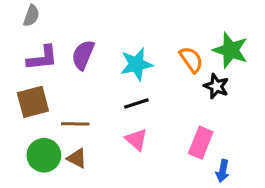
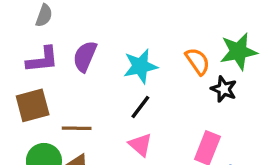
gray semicircle: (31, 16) -> (44, 16), moved
green star: (230, 50) -> (238, 51), turned -30
black line: (136, 103) -> (140, 107), turned -35

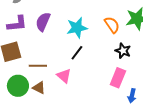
black star: (224, 89) -> (123, 51), moved
pink triangle: (140, 145) -> (64, 76), moved

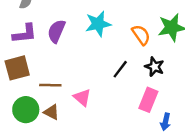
cyan star: (77, 28) -> (98, 24), moved
black line: (77, 53) -> (120, 69), moved

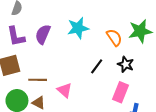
purple L-shape: (25, 34) -> (16, 36), turned 85

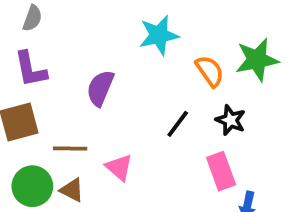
cyan star: (78, 28) -> (159, 35), moved
purple semicircle: (43, 34) -> (100, 88), moved
pink rectangle: (120, 92) -> (221, 171), turned -42

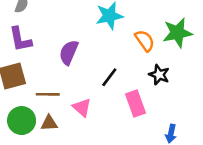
black line: (178, 124) -> (109, 77), moved
pink rectangle: (221, 171) -> (136, 104), moved
brown triangle: (72, 190) -> (49, 123), turned -30

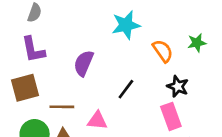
green star: (177, 33) -> (197, 43), size x0.6
pink rectangle: (136, 104) -> (171, 116), moved
pink triangle: (82, 107) -> (97, 120), turned -36

